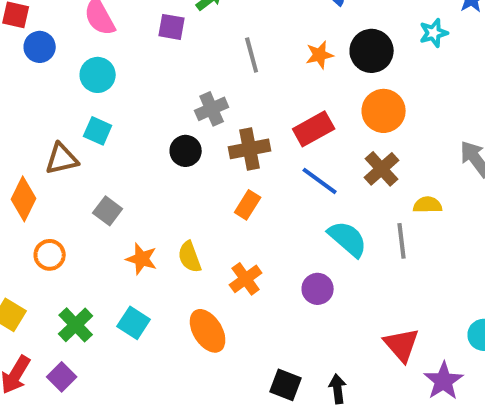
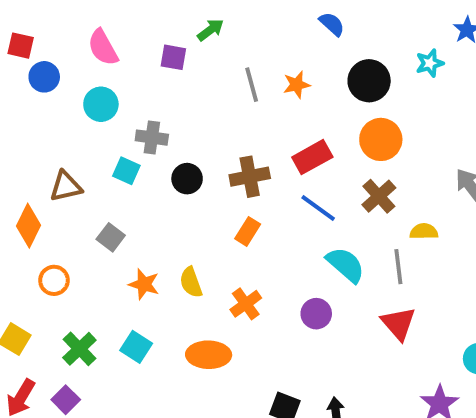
orange star: (320, 55) -> (297, 85), moved
gray cross: (212, 109) -> (152, 138), moved, turned 32
cyan square: (98, 131) -> (126, 171), moved
orange ellipse: (208, 331) -> (209, 355), turned -57
red triangle: (402, 345) -> (398, 323), moved

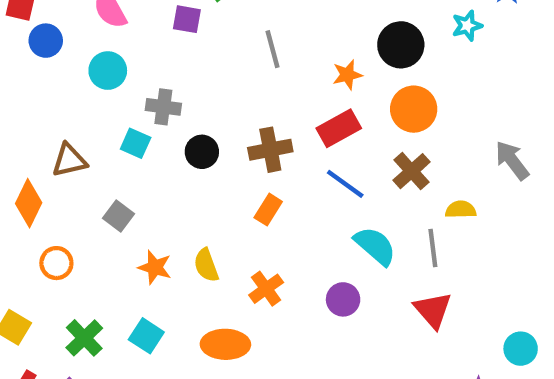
orange star: (297, 85) -> (347, 75), moved

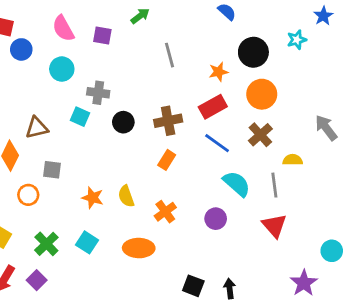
purple square: (187, 19) -> (102, 35), moved
gray square: (118, 216) -> (52, 170), moved, turned -30

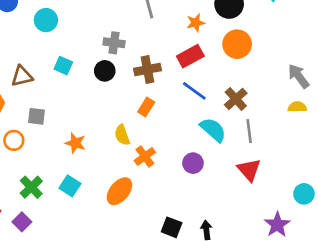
gray cross: (98, 93) -> (114, 43), moved
brown cross: (260, 135) -> (236, 99), moved
yellow semicircle: (293, 160) -> (297, 107), moved
yellow semicircle: (126, 196) -> (122, 135), moved
orange ellipse: (139, 248) -> (119, 191), turned -52

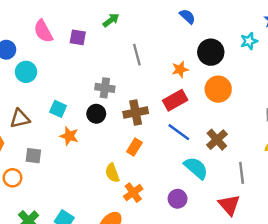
cyan circle: (46, 20) -> (26, 72), moved
gray line: (249, 131) -> (242, 173), moved
orange star: (75, 143) -> (69, 136), moved

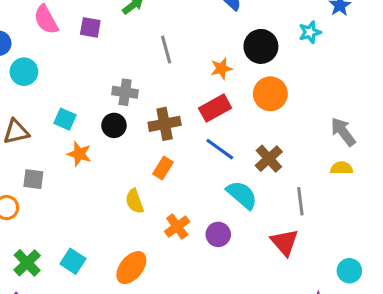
orange cross: (133, 193) -> (177, 227), moved

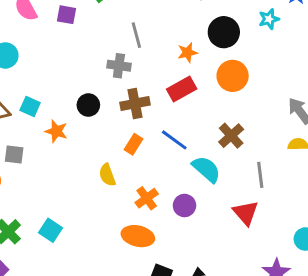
gray cross: (125, 92) -> (119, 66), moved
cyan square: (65, 119) -> (30, 106), moved
blue line: (220, 149) -> (174, 140), moved
orange ellipse: (131, 268) -> (138, 236), moved, turned 64

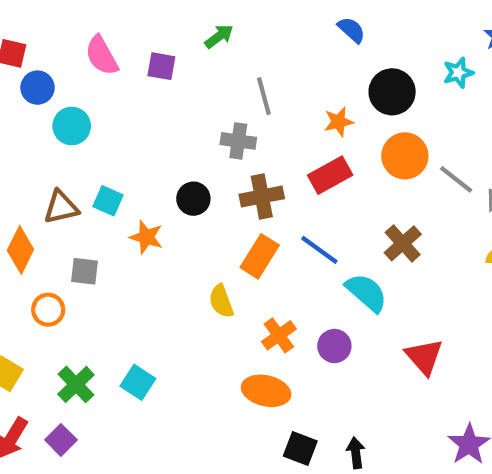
orange rectangle: (134, 144) -> (260, 256), size x1.4
gray line: (260, 175) -> (456, 179), moved, turned -45

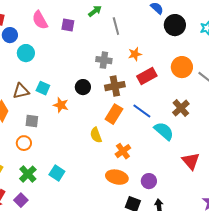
black circle: (392, 92) -> (175, 25), moved
gray line: (264, 96) -> (116, 26), moved
orange star: (339, 122) -> (135, 54), moved
orange circle: (48, 310) -> (24, 143), moved
purple circle: (334, 346) -> (149, 181), moved

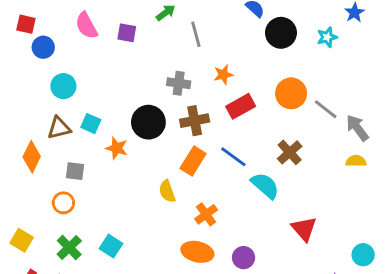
cyan circle: (26, 53) -> (63, 86), moved
black circle: (83, 87) -> (148, 122), size x1.5

